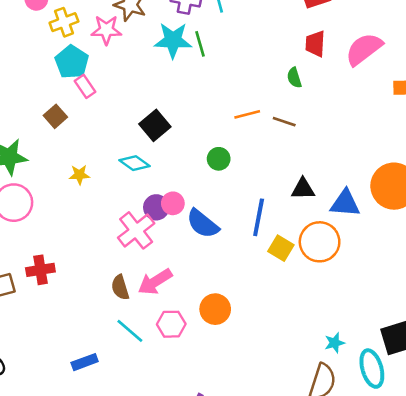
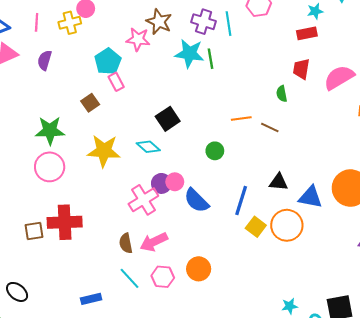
yellow cross: (64, 22) -> (70, 23), moved
yellow star: (79, 175) -> (104, 151), size x2.0
red cross: (40, 270) -> (65, 222), size x1.5

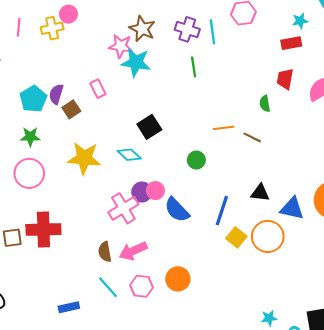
cyan star: (189, 53) -> (136, 62), moved
purple semicircle: (45, 60) -> (56, 94), moved
cyan pentagon: (108, 61) -> (33, 99), moved
green star: (50, 131) -> (30, 137), size x0.7

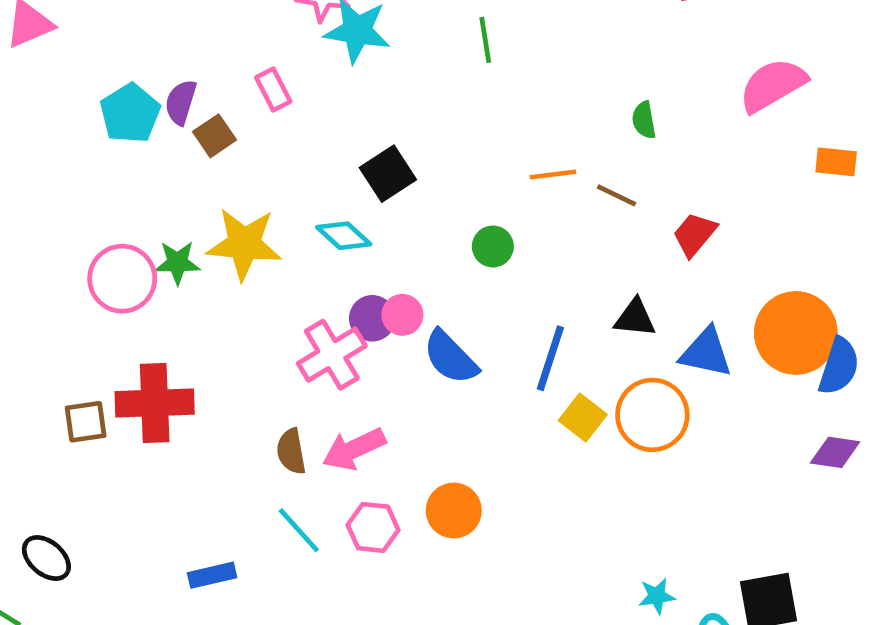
red trapezoid: (285, 79) -> (695, 234), moved, turned 30
green star: (30, 137) -> (177, 263), moved

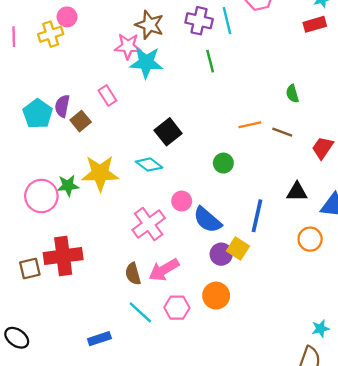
purple circle: (372, 318) -> (221, 254), moved
orange circle: (652, 415) -> (310, 239), size x0.7
yellow square: (583, 417) -> (238, 248), moved

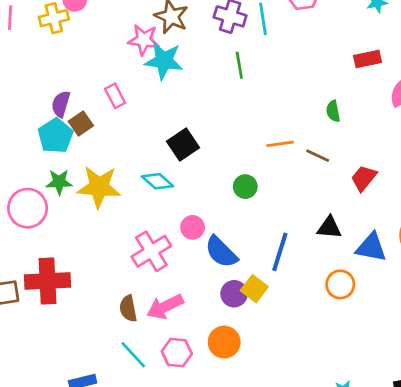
red rectangle: (315, 24) -> (368, 59), moved
cyan pentagon: (38, 114) -> (55, 136), moved
green star: (68, 186) -> (59, 182), moved

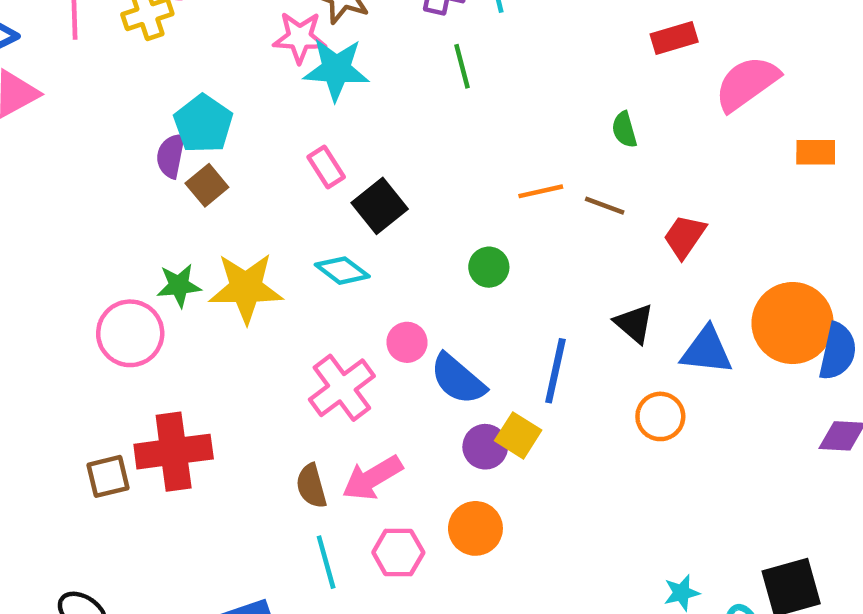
pink rectangle: (115, 96) -> (326, 167), moved
cyan pentagon: (55, 136) -> (203, 124), moved
black triangle: (329, 228) -> (634, 324), turned 40
cyan line: (133, 355) -> (326, 562), turned 32

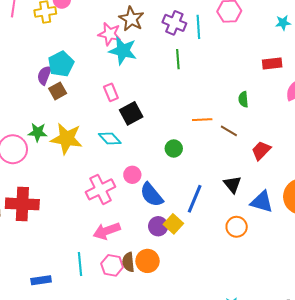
brown semicircle: (311, 486) -> (128, 262), moved

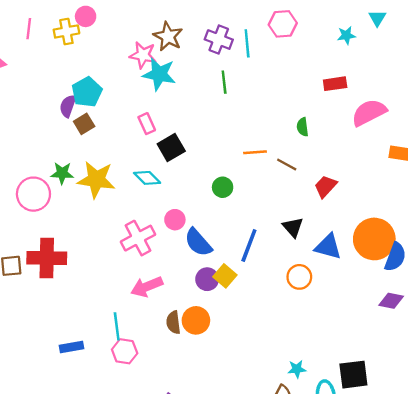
pink hexagon: (112, 265) -> (125, 351), moved

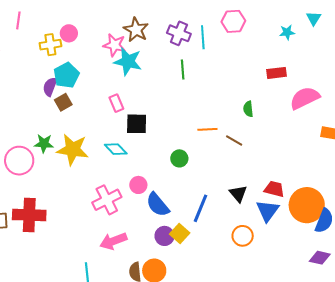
pink circle: (86, 16) -> (69, 33), moved
yellow cross: (66, 31) -> (50, 45), moved
black square: (171, 148) -> (137, 124), turned 30
red trapezoid: (325, 186) -> (274, 189), moved, turned 60
blue triangle: (328, 247) -> (268, 211), turned 50

